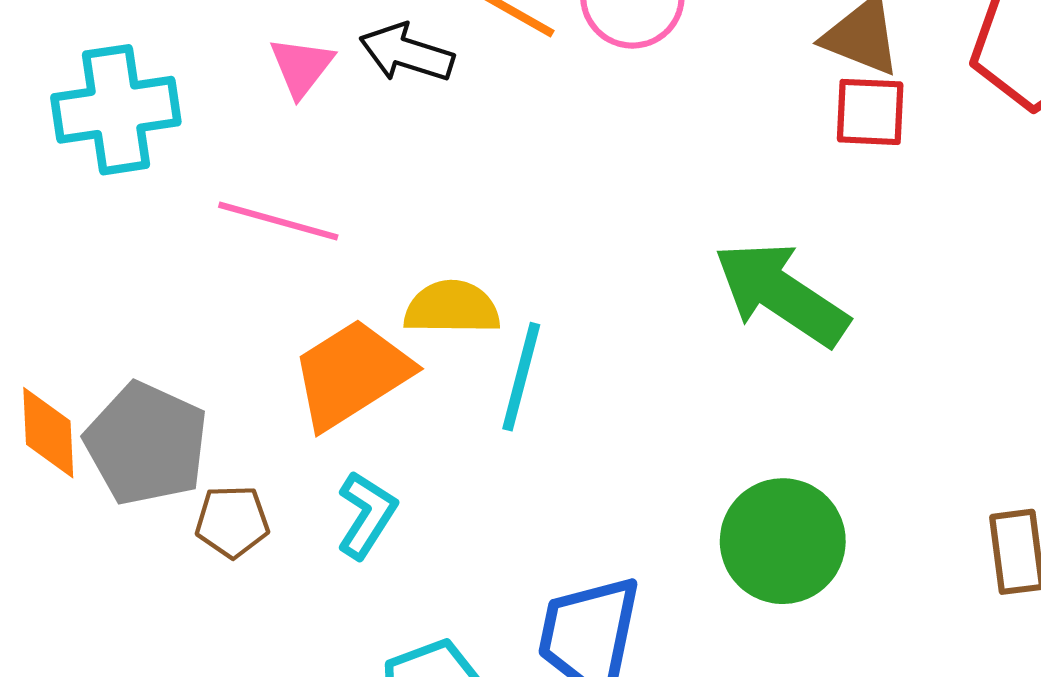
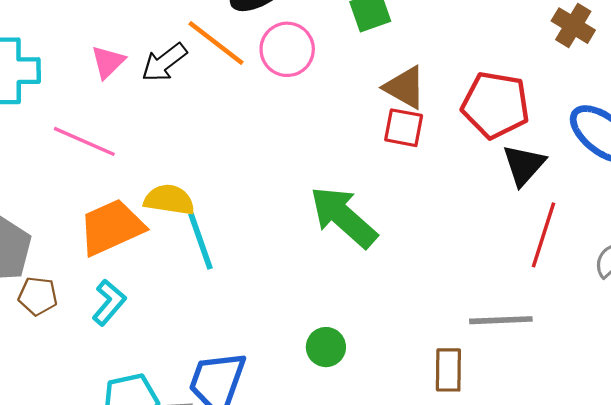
black arrow: (407, 53) -> (164, 62), turned -63
cyan line: (521, 377) -> (201, 241), turned -42
green circle: (783, 541) -> (326, 347), size x0.6

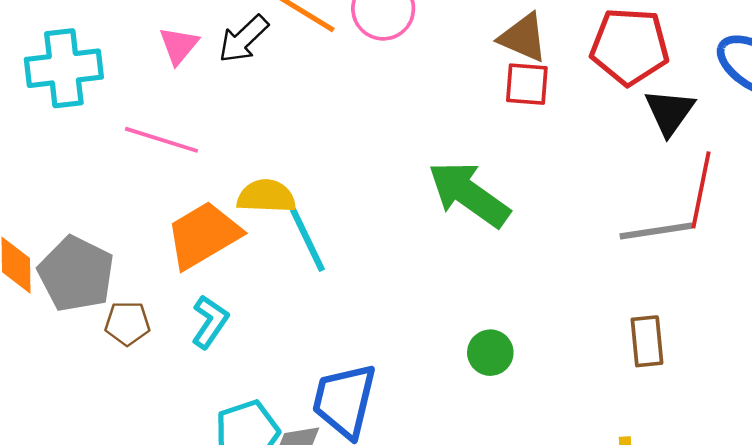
gray line: (501, 320) -> (656, 231), moved
green circle: (326, 347) -> (490, 353), moved
brown rectangle: (448, 370) -> (647, 341), moved

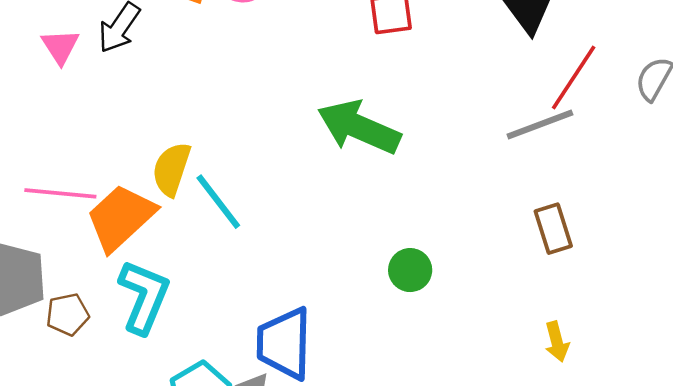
pink line: (161, 140) -> (60, 193), moved
red line: (701, 190) -> (574, 77), turned 34
yellow semicircle: (266, 196) -> (171, 169), turned -62
cyan L-shape: (210, 322) -> (144, 297), size x1.5

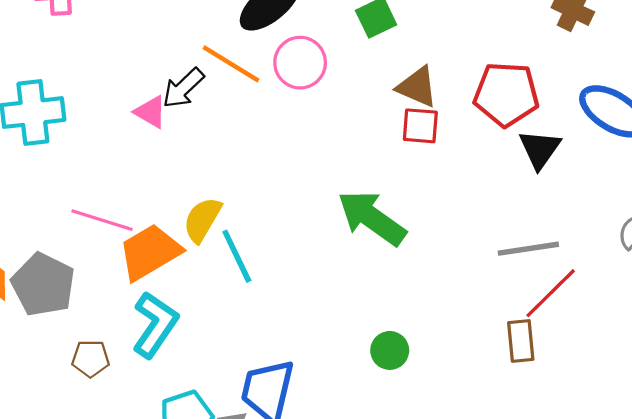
pink triangle: (60, 46) -> (150, 112), moved, turned -39
red line: (574, 77) -> (551, 293), moved
brown pentagon: (68, 314) -> (91, 359), moved

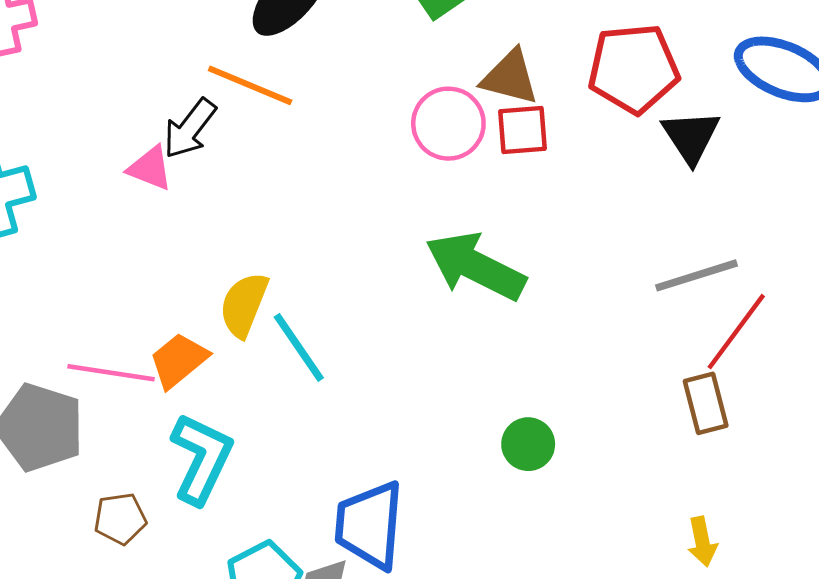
pink circle: (300, 63) -> (448, 124), moved
pink line: (102, 220) -> (111, 373), moved
orange trapezoid: (150, 252) -> (179, 360), size x0.7

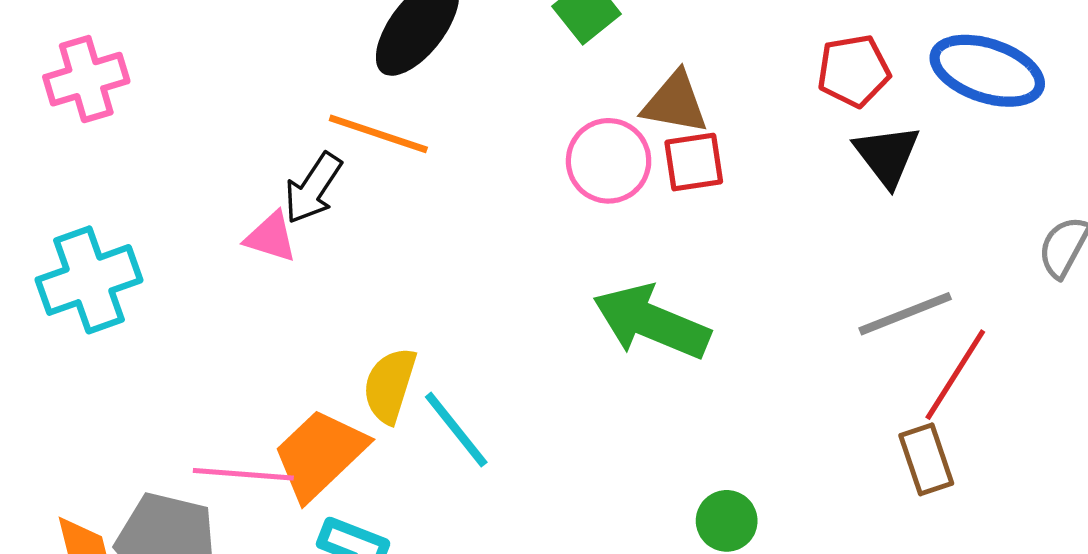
red pentagon: (634, 69) -> (854, 71), moved, size x0.7
orange trapezoid: (179, 360) -> (320, 454), size x1.4

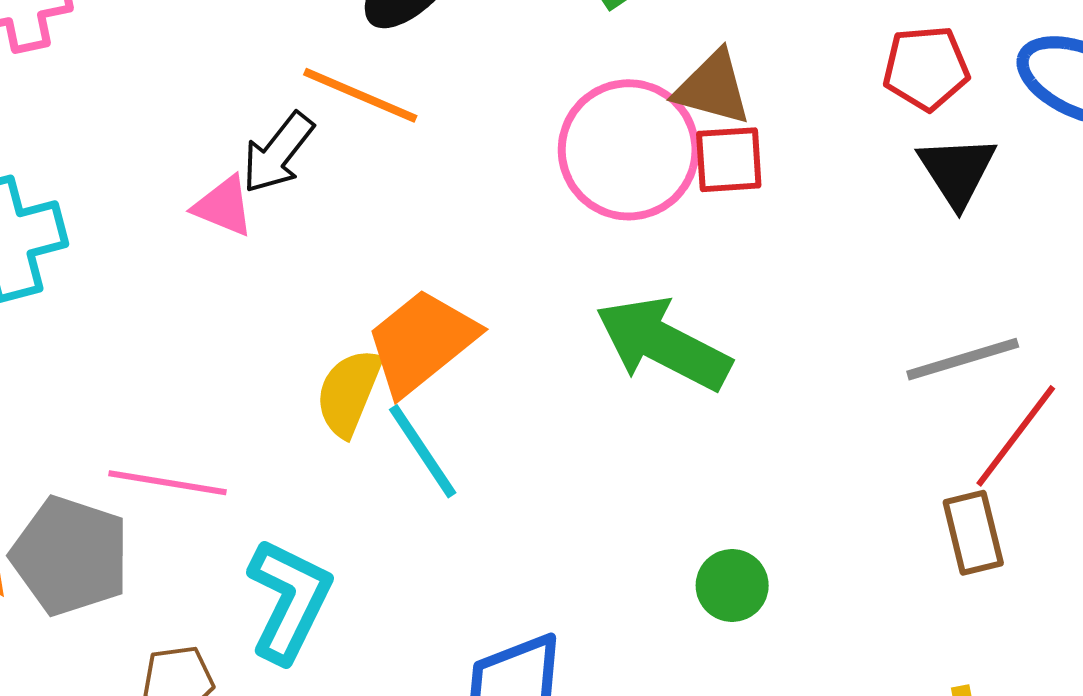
pink circle: (609, 161) -> (629, 150), size x1.4
orange trapezoid: (320, 454) -> (422, 342), moved

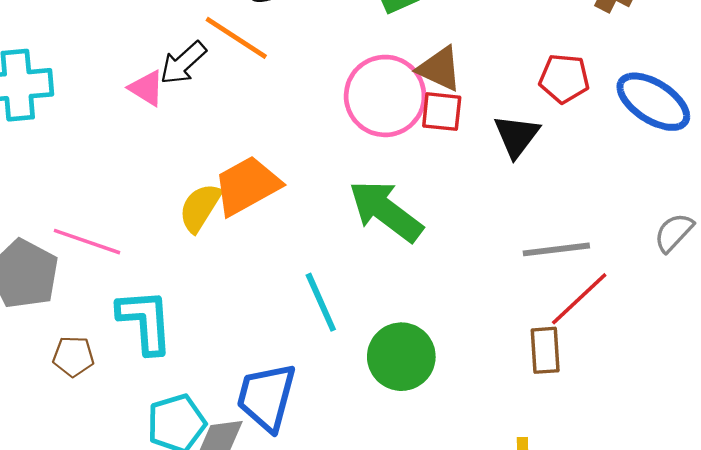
black triangle: (957, 171) -> (517, 136), moved
cyan line: (423, 451) -> (321, 302), moved
green circle: (732, 585) -> (401, 357), size x1.6
cyan L-shape: (289, 600) -> (145, 321), turned -40

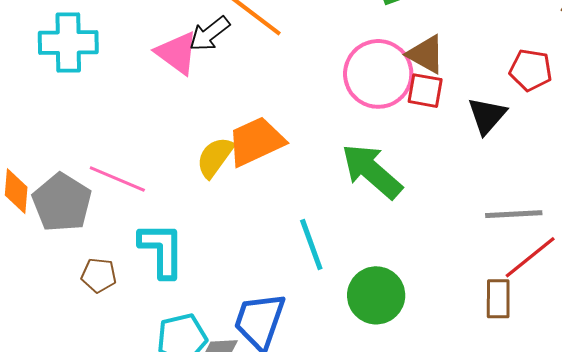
pink triangle: (147, 88) -> (177, 53), size x1.4

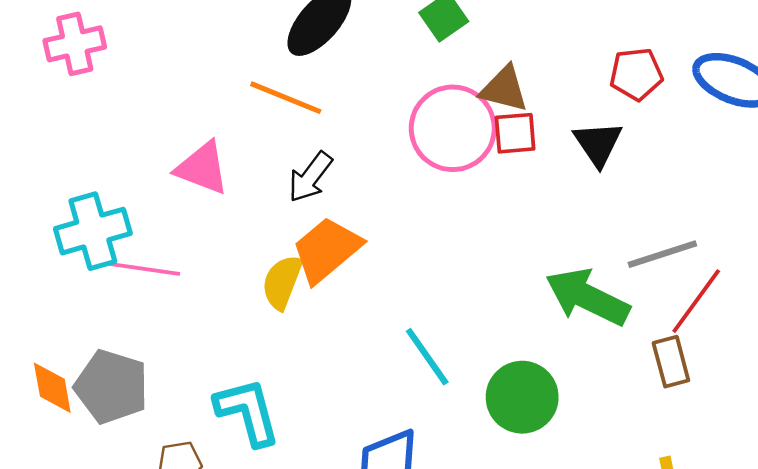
black arrow: (209, 34) -> (310, 177), moved
cyan cross: (68, 43) -> (93, 231), moved
green arrow: (372, 171) -> (587, 297), moved
pink line: (117, 179) -> (143, 269), moved

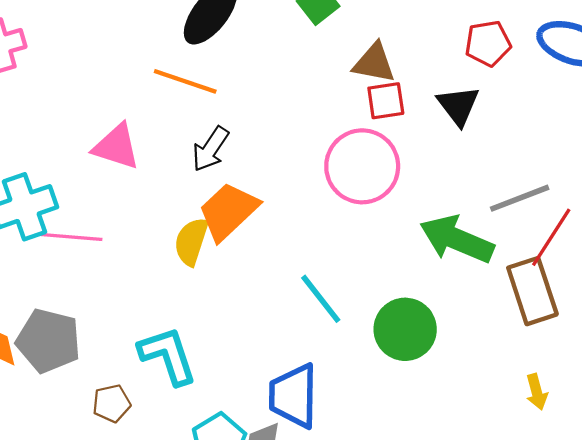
pink circle: (453, 128) -> (362, 166), moved
brown rectangle: (671, 362) -> (532, 291), size x1.5

